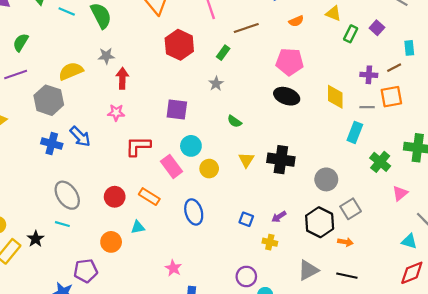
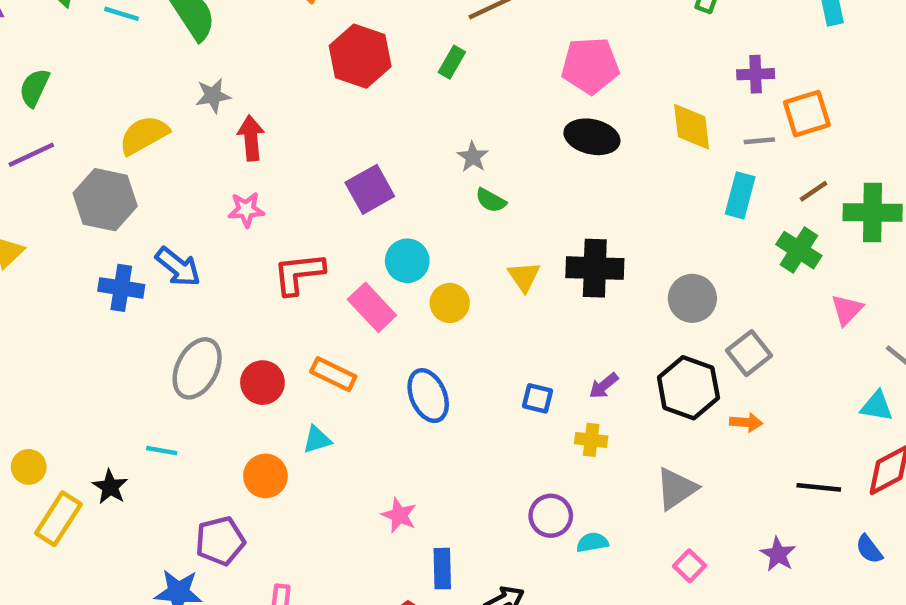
brown line: (394, 68) -> (813, 191), moved
gray star: (216, 84) -> (473, 157), moved
purple square: (177, 109) -> (370, 189), turned -30
gray ellipse: (67, 195) -> (197, 368), moved, turned 68
black line: (347, 276) -> (819, 487), moved

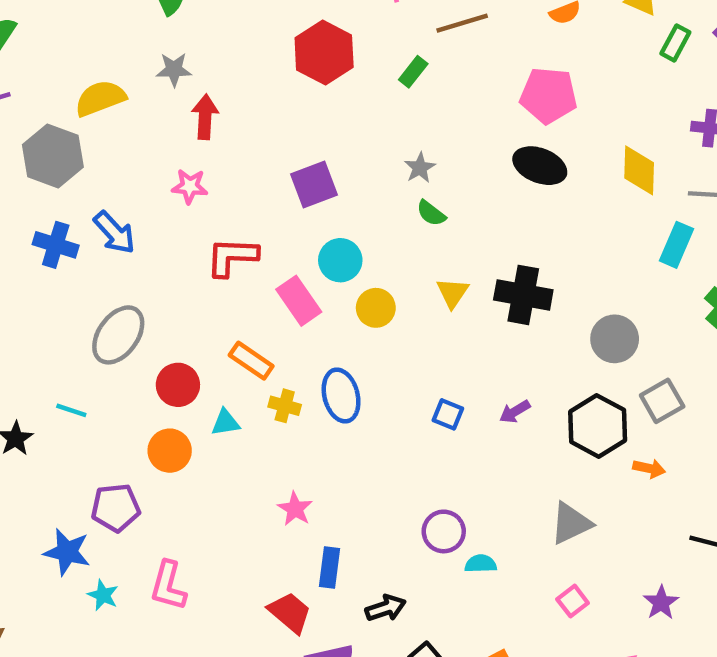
red circle: (262, 383) -> (178, 385), moved
yellow cross: (591, 440) -> (285, 406), moved

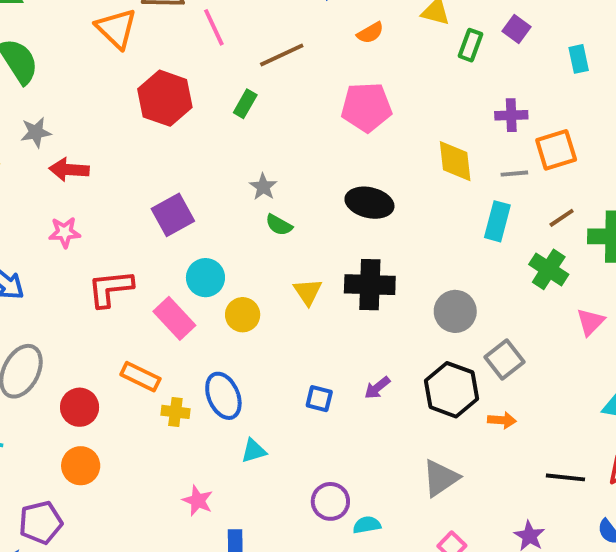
red arrow: (205, 117) -> (69, 170), turned -81
black ellipse: (540, 166) -> (369, 203), moved
cyan triangle: (225, 423) -> (254, 451), moved

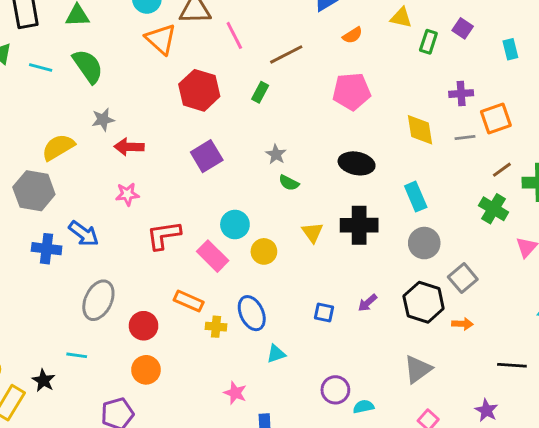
purple square: (173, 215) -> (207, 156), moved
cyan rectangle: (497, 221) -> (416, 197), moved, turned -36

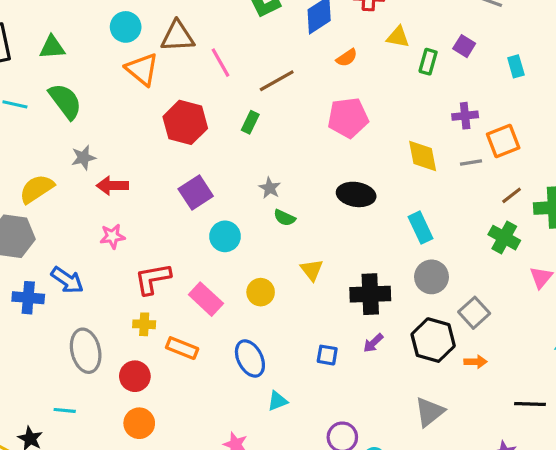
cyan circle: (235, 224) -> (225, 236), moved
black cross: (359, 225) -> (370, 294), moved
gray ellipse: (98, 300) -> (86, 351), turned -36
yellow cross: (216, 327) -> (144, 324), moved

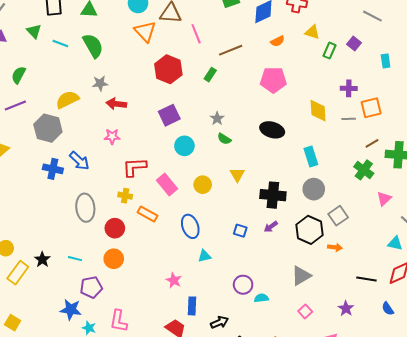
cyan line: (65, 410) -> (75, 259), moved

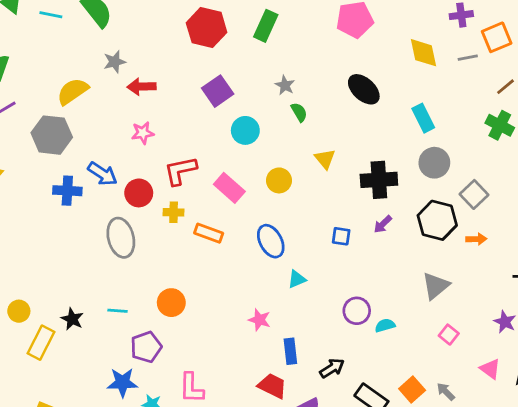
green rectangle: (210, 75) -> (266, 26), size x1.5
black ellipse: (272, 130) -> (364, 89), turned 35
green semicircle: (224, 139) -> (299, 112), turned -144
red circle: (115, 228) -> (139, 193), moved

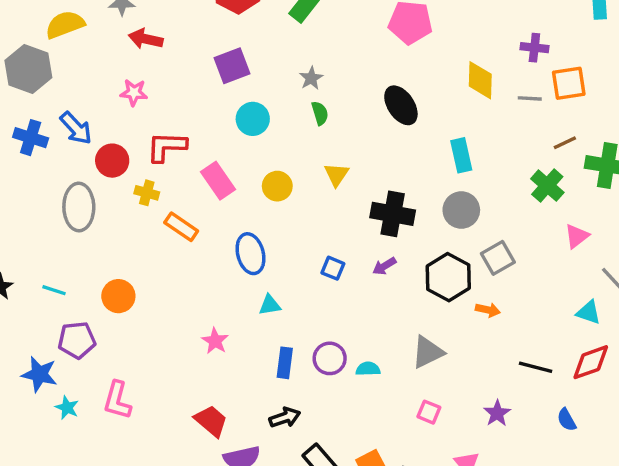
cyan semicircle: (385, 325) -> (368, 369), moved
pink square: (449, 335) -> (429, 412), turned -30
blue rectangle: (290, 351) -> (285, 363), moved

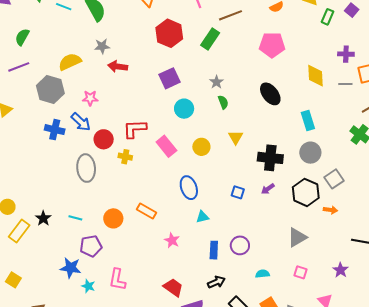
pink star: (134, 92) -> (90, 98), moved
orange rectangle: (181, 227) -> (146, 211), moved
cyan semicircle: (368, 369) -> (262, 274), moved

